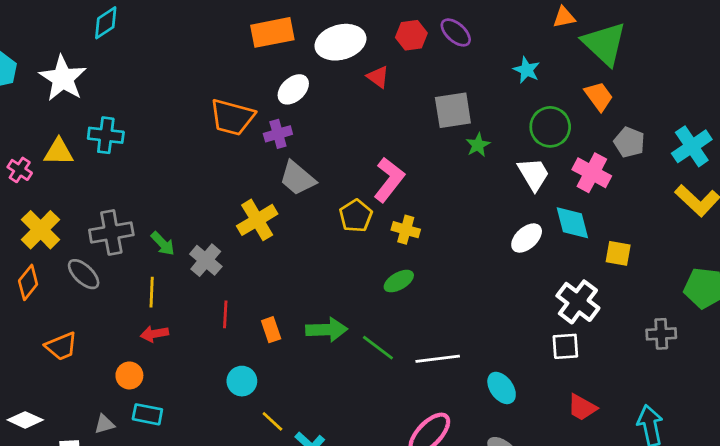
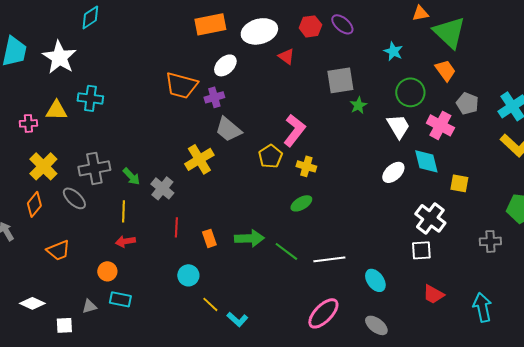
pink cross: (20, 170) -> (28, 123), turned -36

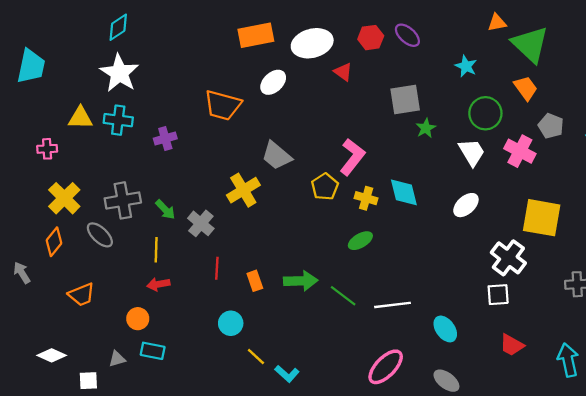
white star: (59, 57) -> (119, 73), moved
purple cross: (214, 97) -> (165, 139), moved
yellow triangle: (56, 110) -> (80, 118), moved
cyan diamond: (426, 161) -> (404, 192), moved
yellow square: (459, 183) -> (542, 218), size x1.8

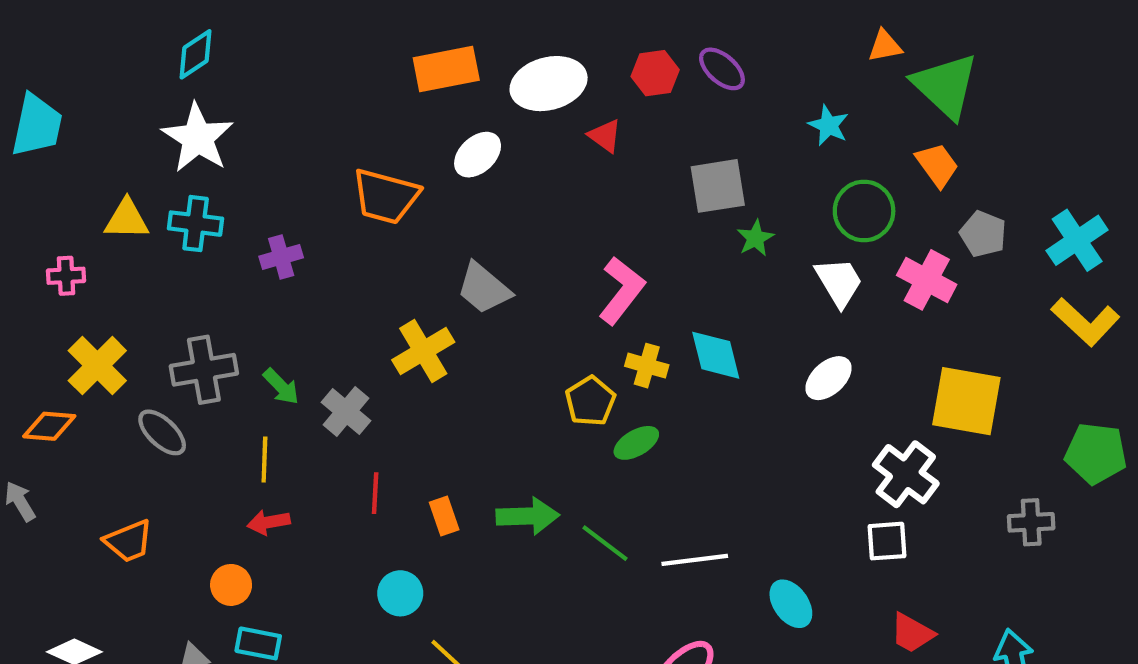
yellow pentagon: (325, 187) -> (590, 401), moved
orange diamond: (54, 242) -> (49, 426), moved, turned 56

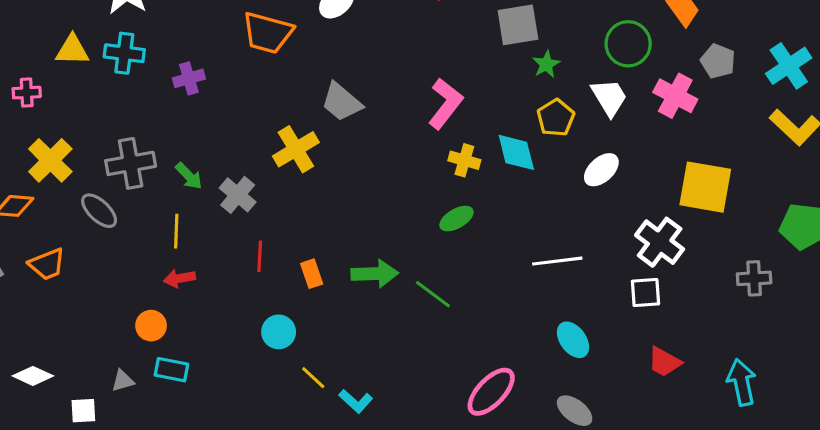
yellow pentagon: (590, 401) -> (556, 118), moved
orange trapezoid: (129, 541) -> (47, 264), moved
white line: (695, 560) -> (557, 261), moved

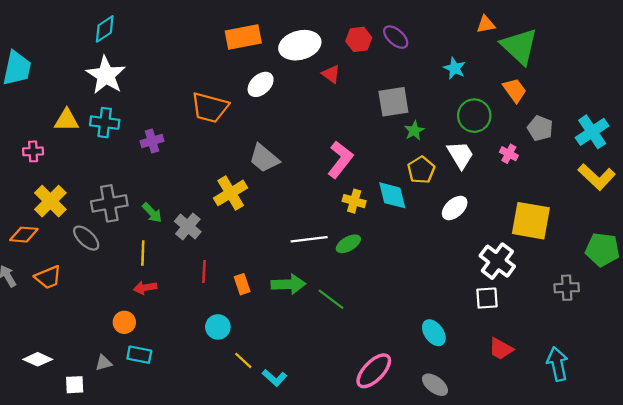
pink cross: (675, 96) -> (509, 154), size x0.6
white line: (557, 261) -> (309, 239), moved

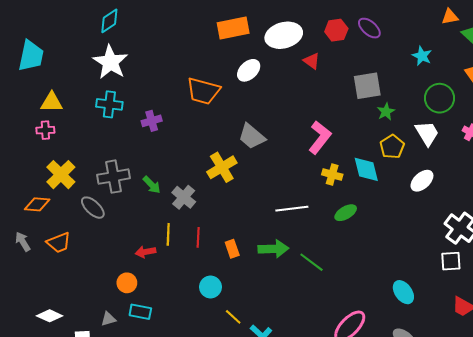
yellow triangle: (67, 120) -> (52, 102), moved
green ellipse: (348, 244) -> (346, 213), moved
yellow line: (143, 253) -> (168, 234), moved

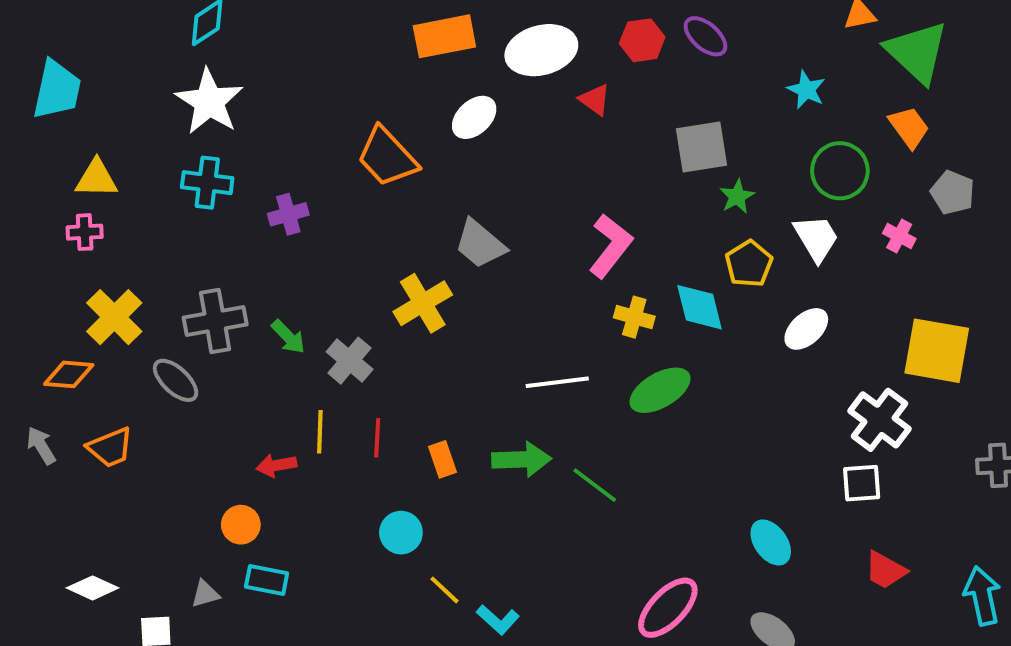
orange trapezoid: (203, 91) -> (387, 157), turned 32
green ellipse: (346, 213) -> (660, 390), size x1.4

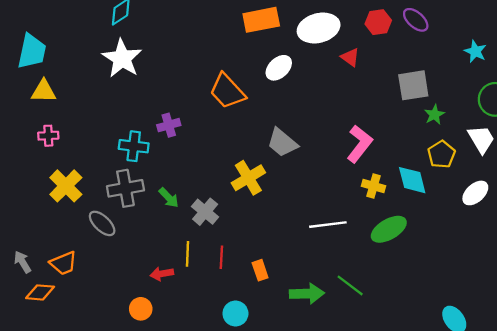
yellow triangle: (96, 179) -> (44, 91), moved
cyan cross: (207, 183) -> (134, 146), moved
orange diamond: (69, 374) -> (40, 292), moved
green arrow: (522, 459) -> (307, 294), moved

